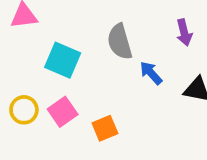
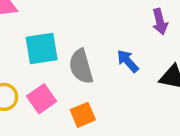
gray semicircle: (120, 42) -> (81, 66), moved
cyan square: (63, 60) -> (42, 49), turned -32

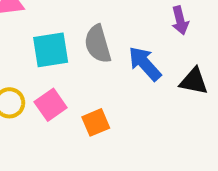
blue arrow: (128, 61) -> (145, 64), size x1.4
gray semicircle: (81, 66) -> (98, 44), moved

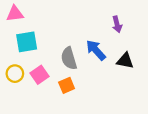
gray semicircle: (98, 44) -> (69, 58), moved
cyan square: (51, 50) -> (27, 42), moved

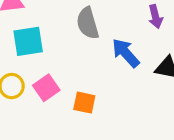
gray semicircle: (69, 58) -> (88, 23), moved
orange square: (67, 85) -> (84, 103), turned 35

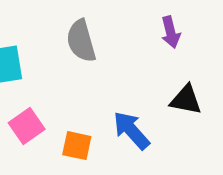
blue arrow: (126, 53) -> (131, 130), moved

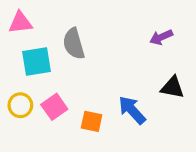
purple arrow: (171, 32) -> (161, 37), turned 80
gray semicircle: (81, 41) -> (74, 44), moved

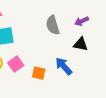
gray semicircle: (74, 44) -> (53, 25), moved
black triangle: (172, 87) -> (81, 44), moved

